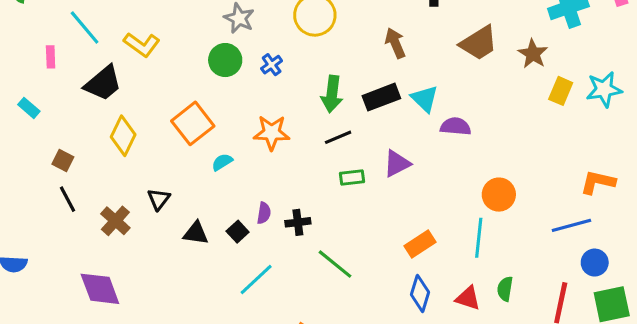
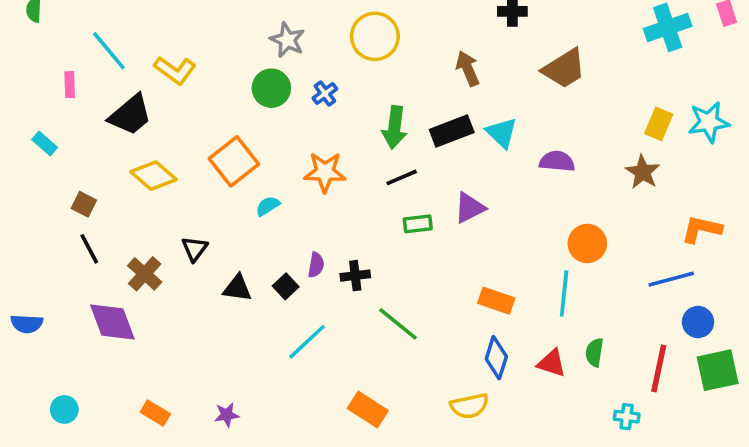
brown star: (533, 54) -> (643, 172), moved
purple semicircle: (456, 126) -> (557, 161), moved
yellow diamond: (123, 136) -> (154, 176), turned -75
orange rectangle: (420, 244) -> (496, 301), turned 52
purple diamond: (100, 289) -> (112, 322), moved

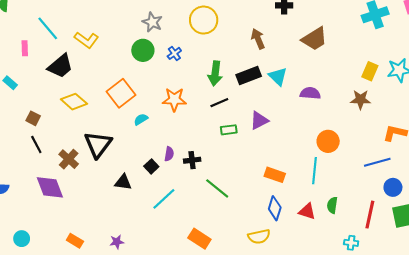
brown star: (643, 172) -> (360, 100), turned -30
black triangle: (195, 249) -> (98, 144), size x1.8
black triangle: (237, 288) -> (123, 182), moved

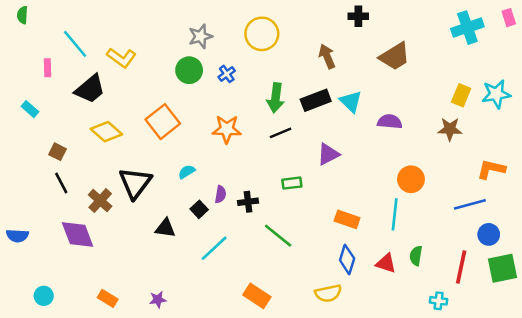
gray star: (152, 22) -> (200, 36), turned 30
cyan semicircle: (141, 119) -> (187, 172), moved
green rectangle: (229, 130) -> (292, 183), moved

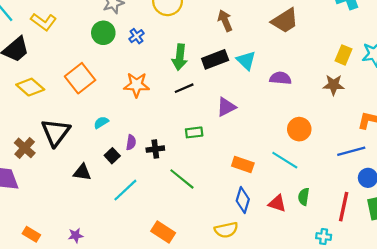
cyan line: (395, 214) -> (285, 160), turned -64

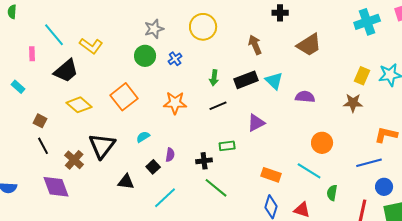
green arrow: (180, 57) -> (214, 78), size x0.7
black cross: (155, 149) -> (204, 161), moved
green semicircle: (304, 197) -> (332, 193), moved

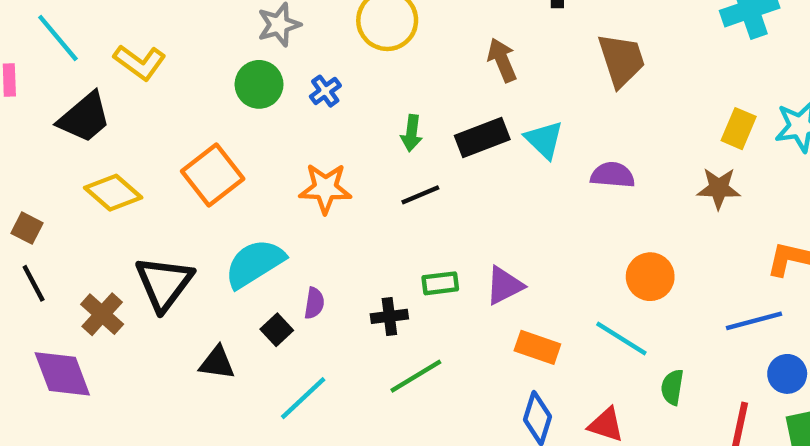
brown trapezoid: (309, 45) -> (621, 60), turned -76
purple triangle: (256, 123) -> (504, 285), moved
cyan semicircle: (143, 137) -> (255, 263), size x2.0
green line: (216, 188) -> (416, 376), turned -70

